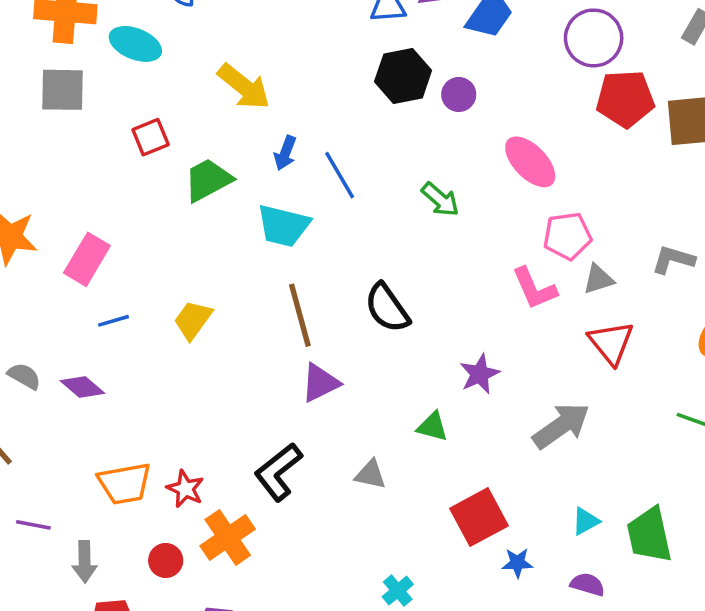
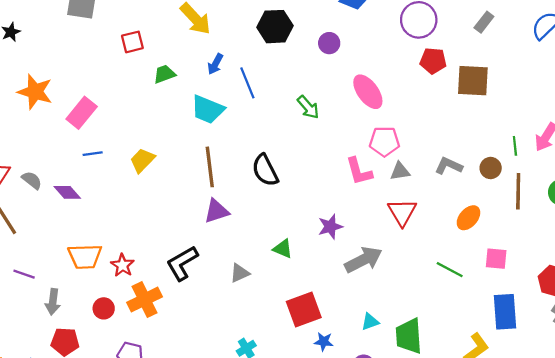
black hexagon: (403, 76) -> (275, 27), moved
red pentagon: (625, 99) -> (433, 61), size x0.7
green trapezoid: (208, 180) -> (164, 74), size x0.7
purple star: (480, 374) -> (330, 227), moved
gray triangle: (370, 474) -> (240, 273), turned -45

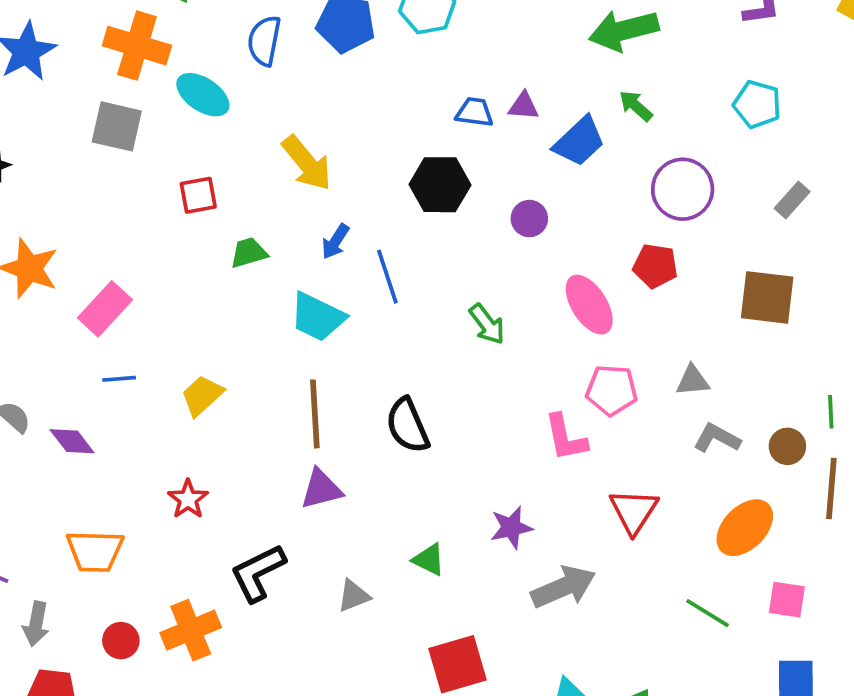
red pentagon: (433, 61) -> (655, 266), moved
gray triangle: (400, 171) -> (693, 380), moved
orange ellipse: (468, 218) -> (745, 528), size x1.4
red star: (122, 265) -> (188, 499), moved

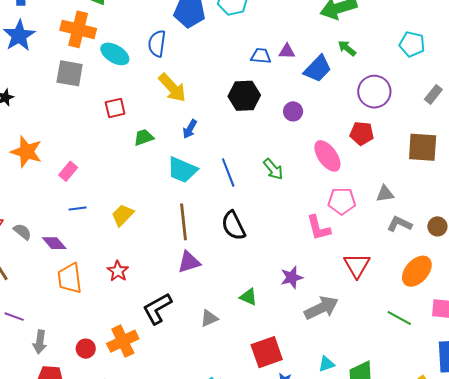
blue semicircle: (264, 41) -> (157, 44), moved
blue line: (387, 277) -> (228, 173), moved
pink rectangle: (105, 309) -> (68, 171), size x0.7
orange trapezoid: (95, 551) -> (70, 278), moved, turned 84

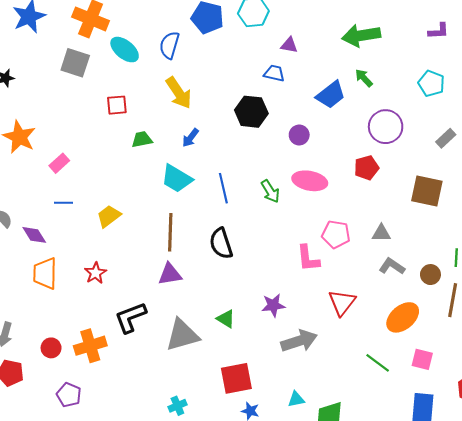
purple triangle: (287, 51) -> (289, 45), moved
red pentagon: (362, 133) -> (366, 168), turned -30
pink ellipse: (327, 156) -> (310, 181), moved, turned -52
gray triangle: (209, 318) -> (182, 335), size x1.8

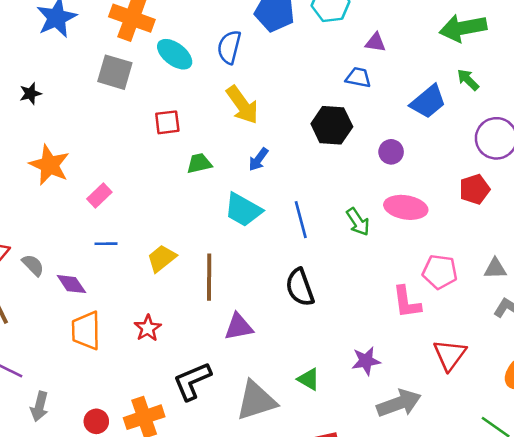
brown line: (170, 232) -> (209, 277), moved

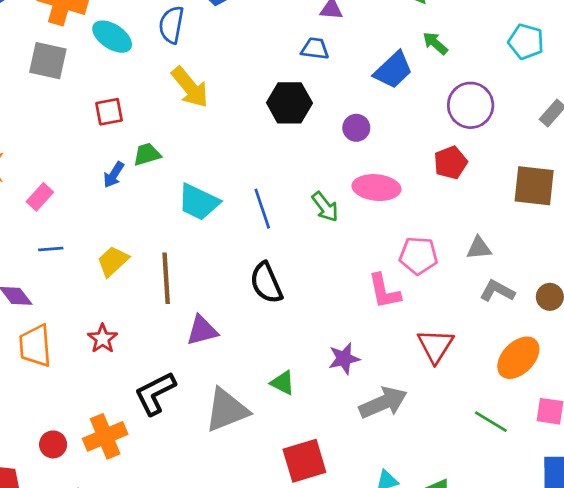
blue arrow: (258, 159) -> (114, 175), moved

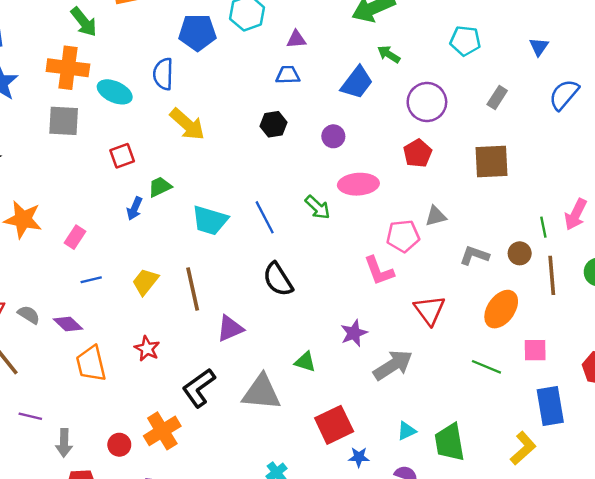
black hexagon: (289, 103) -> (273, 124), size x0.7
gray triangle: (479, 248) -> (436, 216), moved
gray triangle: (227, 410) -> (261, 392), turned 36

